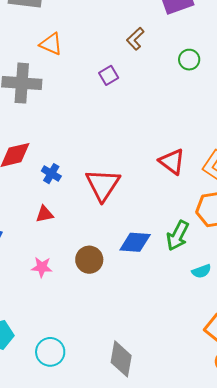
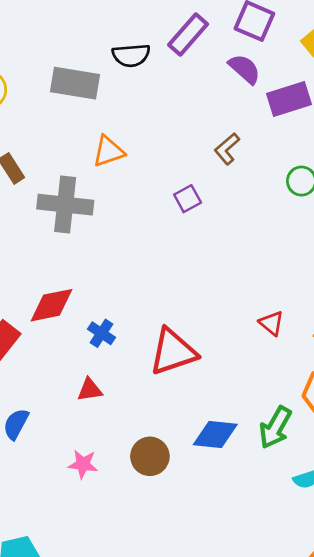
orange triangle: (51, 44) -> (108, 151), turned -45
red triangle: (172, 162) -> (272, 323), size x0.7
red triangle: (103, 185) -> (173, 352), turned 36

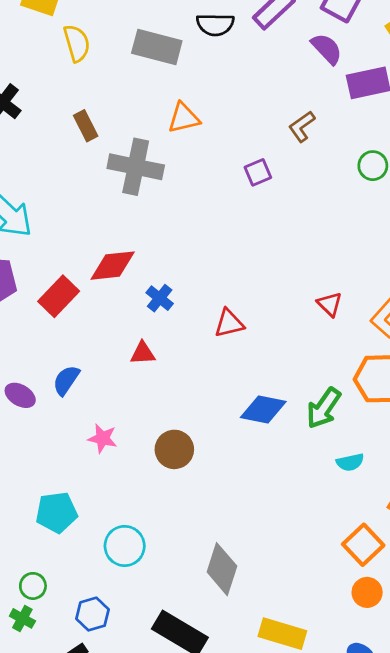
red triangle: (173, 352) -> (229, 323), size x0.6
brown circle: (150, 456) -> (174, 449), moved
pink star: (83, 464) -> (103, 438), moved

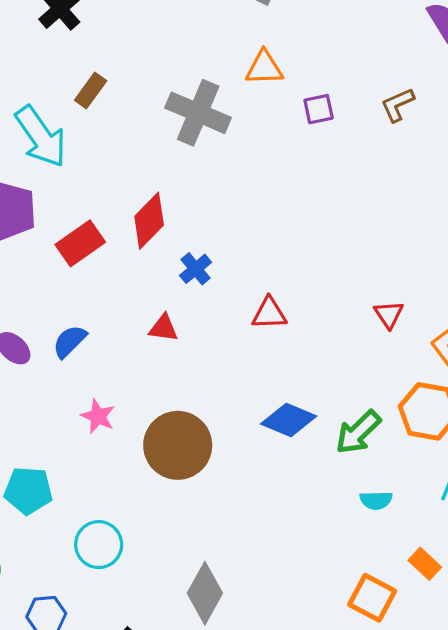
brown rectangle: (86, 126) -> (91, 91), moved, turned 52
purple square: (258, 172) -> (319, 109), moved
red diamond: (113, 266) -> (149, 221), turned -51
brown circle: (174, 449) -> (178, 445), size x1.5
orange square: (363, 545) -> (372, 598), turned -30

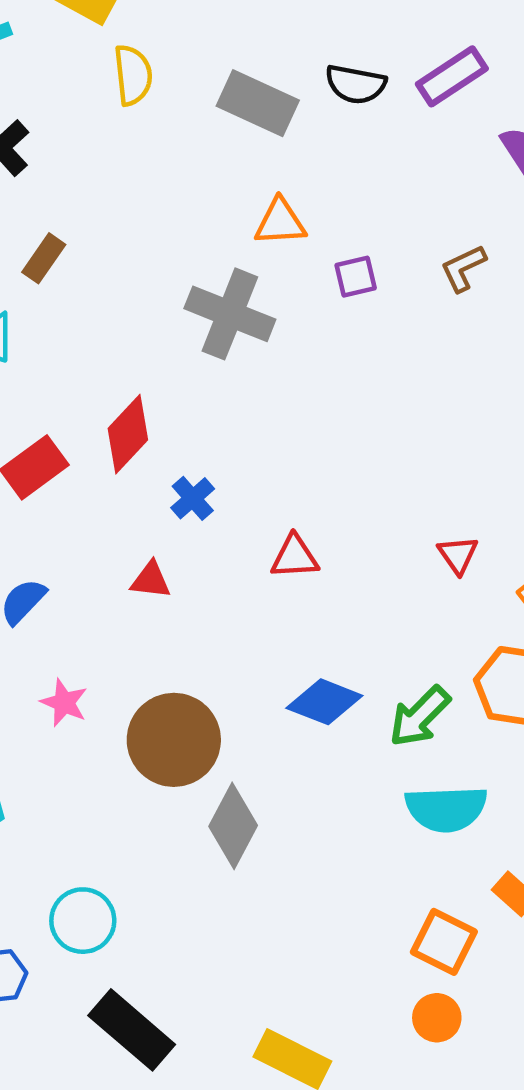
gray cross: (198, 113) -> (230, 314), moved
cyan semicircle: (376, 500) -> (446, 809), size x1.8
cyan circle: (99, 545) -> (83, 921), moved
gray diamond: (205, 593) -> (233, 826), moved

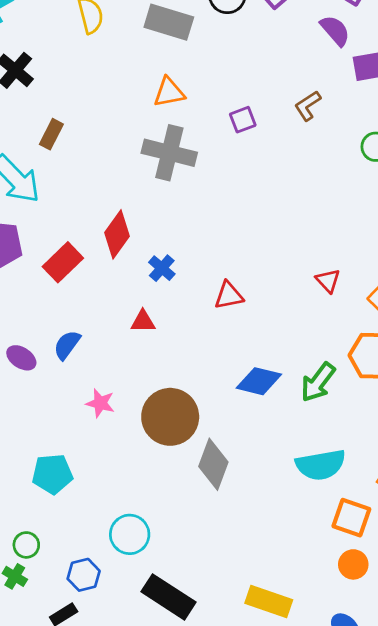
orange triangle: (280, 222) -> (169, 92), moved
cyan semicircle: (446, 809) -> (321, 465), moved

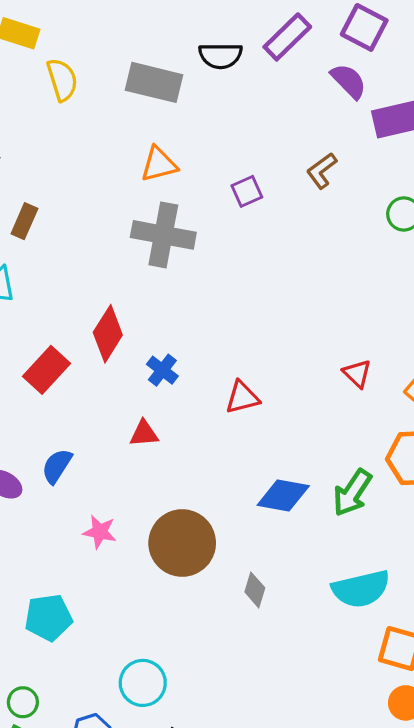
gray diamond: (213, 464) -> (255, 590), moved, size x0.6

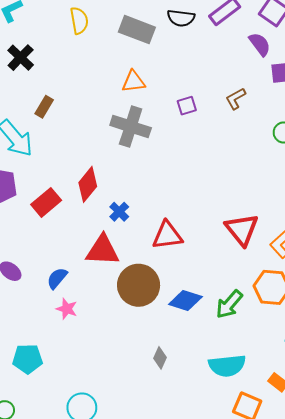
red triangle: (357, 374) -> (242, 229), size x1.8
red triangle: (242, 397) -> (167, 235), size x1.4
red triangle: (144, 434) -> (103, 250), size x1.8
blue semicircle: (57, 466) -> (57, 278), moved
brown circle: (182, 543) -> (139, 285), moved

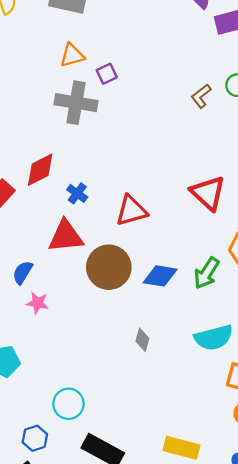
brown L-shape: (236, 99) -> (201, 96), moved
purple square: (187, 106) -> (107, 74), moved
red diamond: (88, 184) -> (40, 170), turned 32

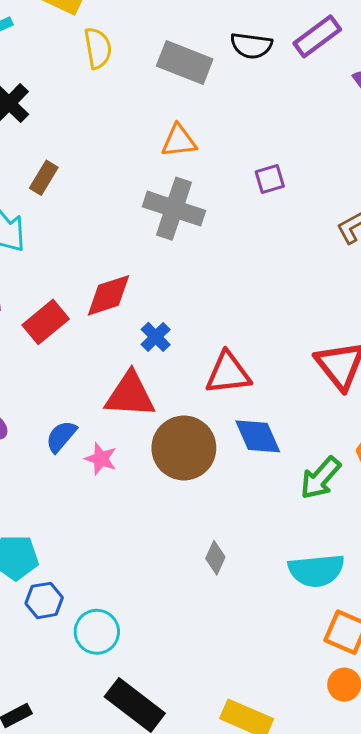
purple square: (107, 74) -> (270, 179), moved
blue diamond: (160, 276) -> (258, 436), moved, turned 48
pink star: (37, 303) -> (101, 459), moved
blue hexagon: (35, 438) -> (44, 600), moved

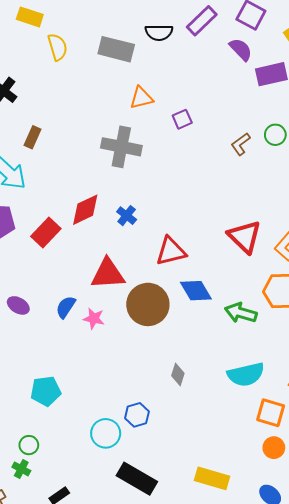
orange triangle: (179, 141) -> (141, 98), moved
blue cross: (156, 337) -> (127, 216), moved
green arrow: (320, 478) -> (241, 313), turned 72
blue hexagon: (44, 600) -> (137, 415), moved

